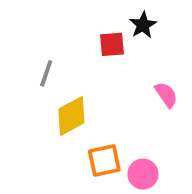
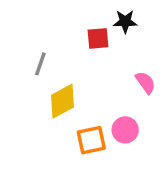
black star: (143, 25) -> (125, 21), turned 30
pink circle: (143, 174) -> (125, 130), moved

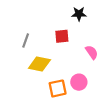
red square: (98, 38) -> (62, 36), moved
yellow diamond: (62, 101) -> (39, 64), turned 40

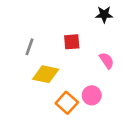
black star: (79, 14) -> (104, 14), moved
orange square: (58, 88) -> (67, 103), turned -36

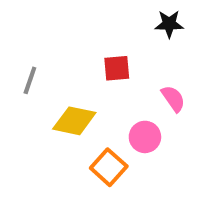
gray line: (30, 47) -> (30, 80), moved
pink circle: (92, 95) -> (145, 137), moved

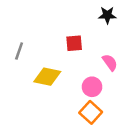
orange square: (109, 167) -> (91, 112), moved

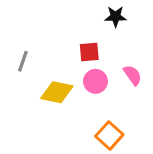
black star: (107, 15) -> (116, 16), moved
pink circle: (92, 87) -> (95, 81), moved

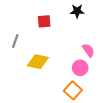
red square: (89, 52) -> (44, 21), moved
pink circle: (95, 81) -> (80, 68), moved

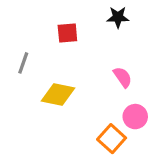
pink semicircle: (88, 50) -> (123, 77), moved
pink circle: (80, 68) -> (135, 117), moved

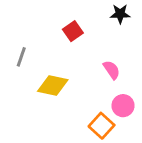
black star: (118, 17) -> (120, 14), moved
red square: (67, 33) -> (73, 31), moved, turned -30

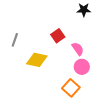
red square: (73, 31) -> (58, 36), moved
pink circle: (123, 106) -> (82, 67), moved

